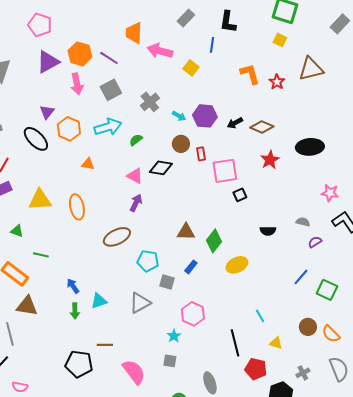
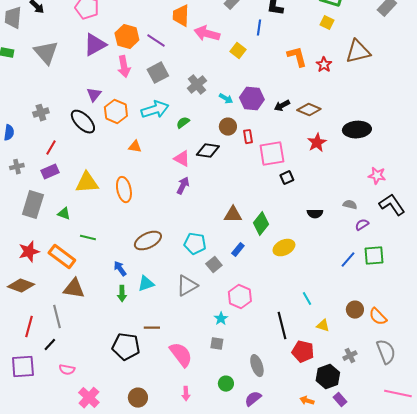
brown ellipse: (117, 237) -> (148, 241), moved
gray square: (167, 282) -> (214, 265), turned 35
green square: (327, 290) -> (374, 256), moved, turned -30

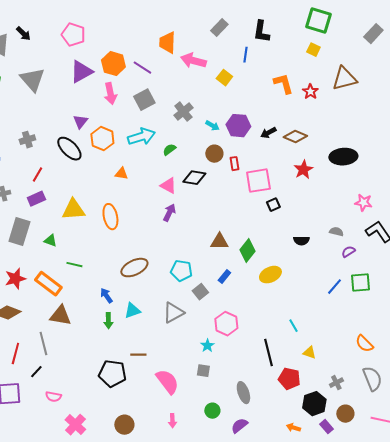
brown circle: (355, 310) -> (345, 414), moved

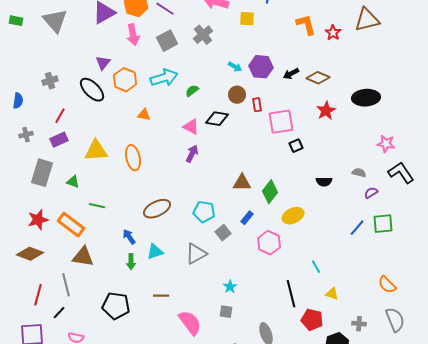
yellow square: (224, 78) -> (247, 19), turned -35
gray cross: (183, 112) -> (203, 35), moved
pink hexagon: (226, 324) -> (269, 243), moved
black pentagon: (112, 374) -> (116, 306), moved
gray cross: (336, 383) -> (359, 324), turned 32

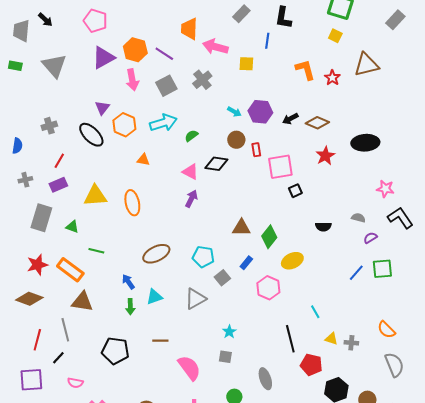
gray cross: (359, 324) -> (351, 343), moved

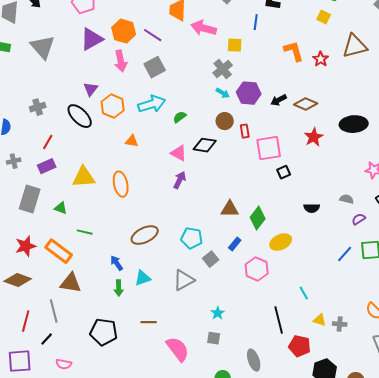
gray cross: (202, 80) -> (223, 69), moved

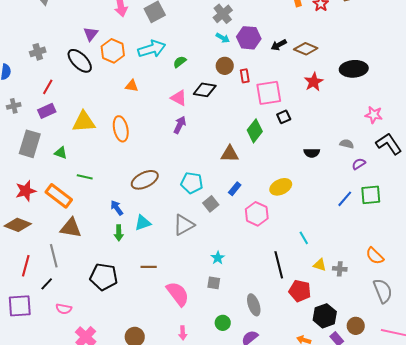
green diamond: (258, 218) -> (255, 131), moved

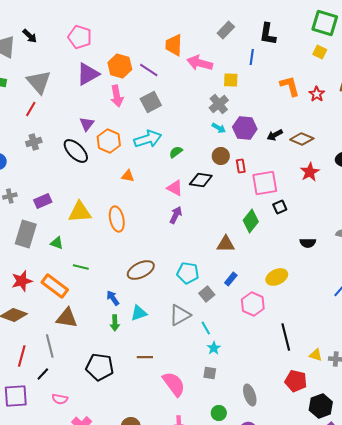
red line: (48, 87) -> (31, 109), moved
cyan line: (304, 238) -> (206, 328), moved
black line: (279, 265) -> (286, 337), moved

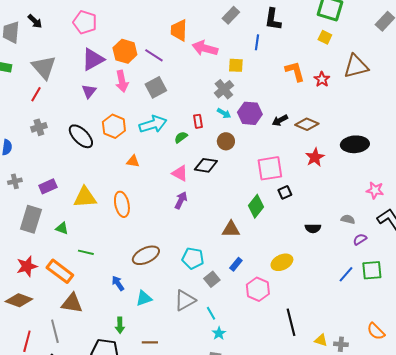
purple triangle: (87, 124) -> (89, 91), moved
red rectangle: (241, 166) -> (198, 121), moved
green arrow: (115, 323) -> (120, 325), moved

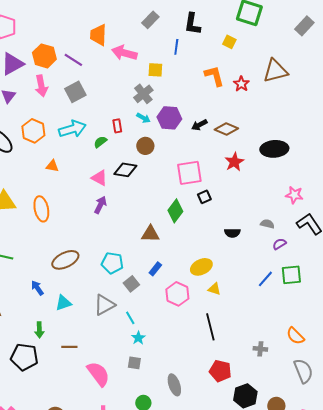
yellow square: (325, 37) -> (229, 42), moved
yellow triangle: (321, 340) -> (214, 289), moved

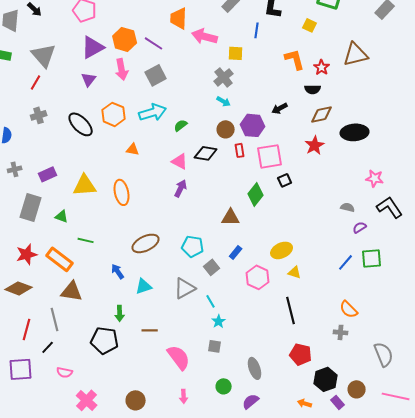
purple hexagon: (169, 118) -> (253, 125), moved
red rectangle: (117, 126) -> (240, 150), moved
brown diamond: (226, 129) -> (322, 114), moved, turned -35
black semicircle: (232, 233) -> (313, 89), moved
orange semicircle: (295, 336) -> (349, 309), moved

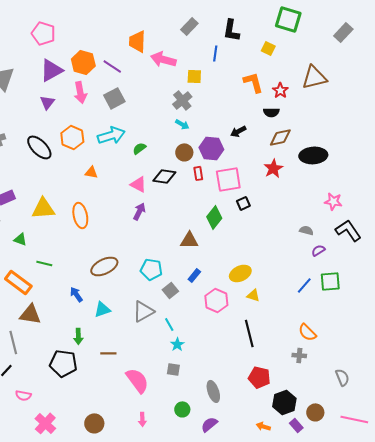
gray semicircle: (384, 354) -> (342, 377), size x0.7

